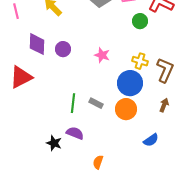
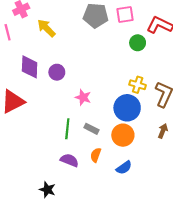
pink star: (102, 55) -> (83, 97), moved
blue semicircle: (151, 140) -> (124, 168), moved
black star: (54, 143) -> (47, 190), moved
orange semicircle: (98, 162) -> (96, 155), moved

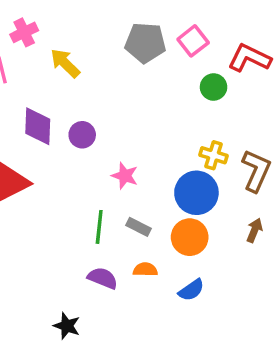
pink square: (125, 14) -> (193, 41), turned -30
orange semicircle: (96, 155) -> (145, 270), turned 72

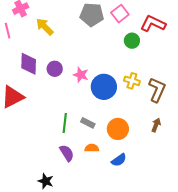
pink star: (125, 176) -> (81, 75), moved
blue circle: (196, 193) -> (104, 87), moved
purple semicircle: (103, 278) -> (67, 153), turned 36

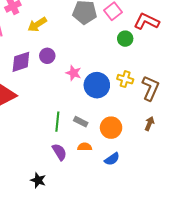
yellow arrow: (45, 27) -> (37, 24), turned -78
purple diamond: (29, 64) -> (21, 62), turned 70
purple circle: (55, 69) -> (47, 56), moved

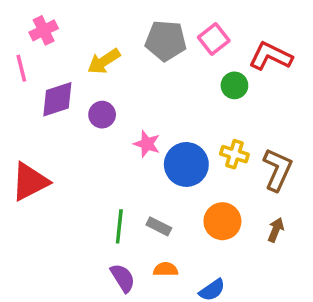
yellow arrow: (37, 24) -> (104, 61), moved
purple diamond: (21, 62) -> (57, 99), moved
orange circle: (111, 128) -> (222, 221), moved

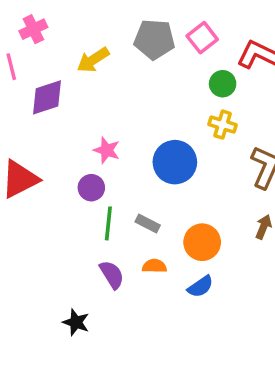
purple circle: (102, 115) -> (91, 188), moved
pink star: (147, 144) -> (107, 150), moved
yellow cross: (234, 154) -> (223, 125), moved
orange circle: (222, 221) -> (202, 242), moved

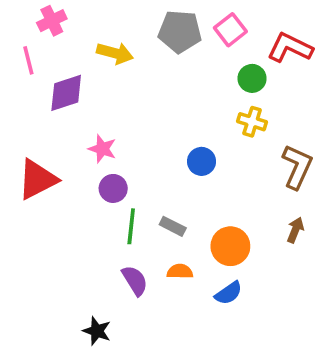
yellow arrow: (93, 60) -> (115, 53), turned -132
pink star: (107, 150) -> (102, 149), moved
blue circle: (175, 162) -> (202, 161), size x0.6

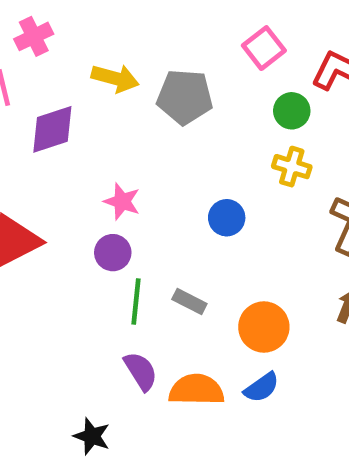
gray pentagon: (180, 32) -> (185, 97), moved
pink star: (102, 149) -> (122, 201), moved
orange semicircle: (180, 271) -> (196, 390), moved, size x1.6

